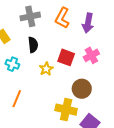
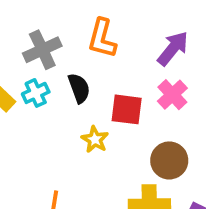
purple arrow: (88, 23) -> (173, 48), moved, turned -138
black semicircle: (33, 45) -> (79, 88), moved
cyan cross: (12, 64) -> (36, 93), moved, turned -32

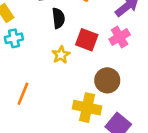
cyan cross: (36, 93) -> (14, 38), moved

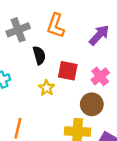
pink cross: (120, 37) -> (100, 76), moved

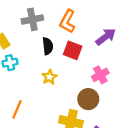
red square: (68, 71) -> (73, 50), moved

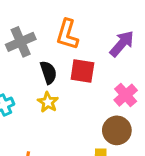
yellow star: (49, 77) -> (48, 102), moved

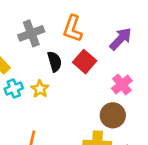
red square: (82, 71) -> (85, 62), turned 30
yellow star: (48, 102) -> (40, 89), moved

